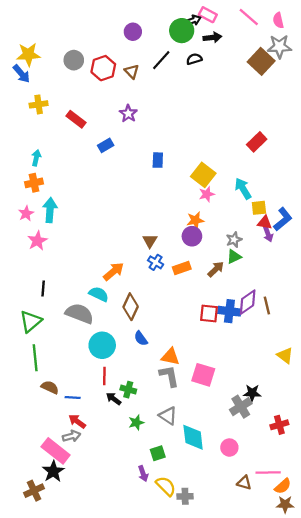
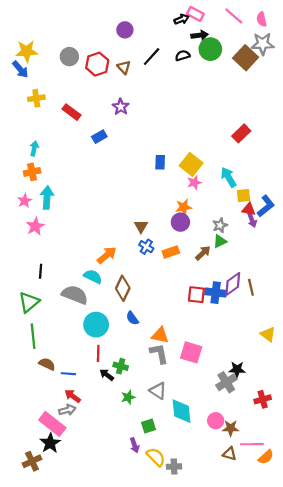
green circle: (182, 31) -> (210, 49), moved
blue rectangle: (158, 160) -> (160, 162), moved
brown star: (285, 504) -> (231, 428), moved

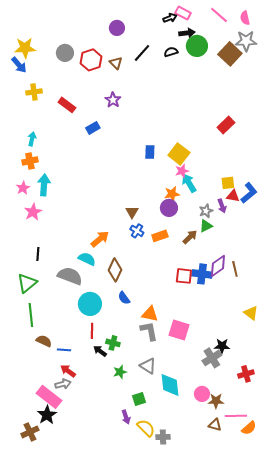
cyan arrow: (228, 177) -> (189, 183), moved
purple arrow: (252, 220) -> (222, 206), moved

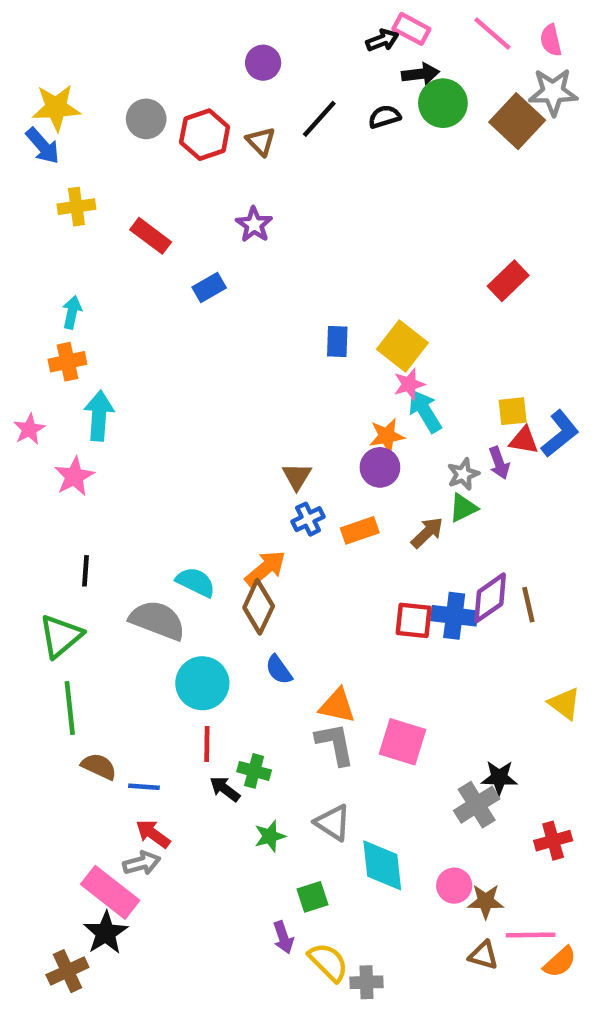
pink star: (23, 188) -> (29, 429), moved
blue cross: (137, 231) -> (308, 519), turned 32
orange arrow: (100, 239) -> (265, 569), moved

